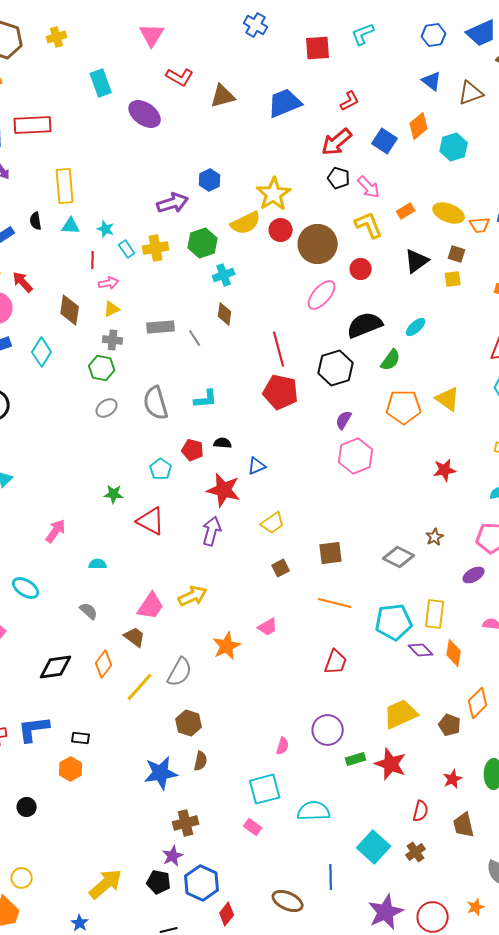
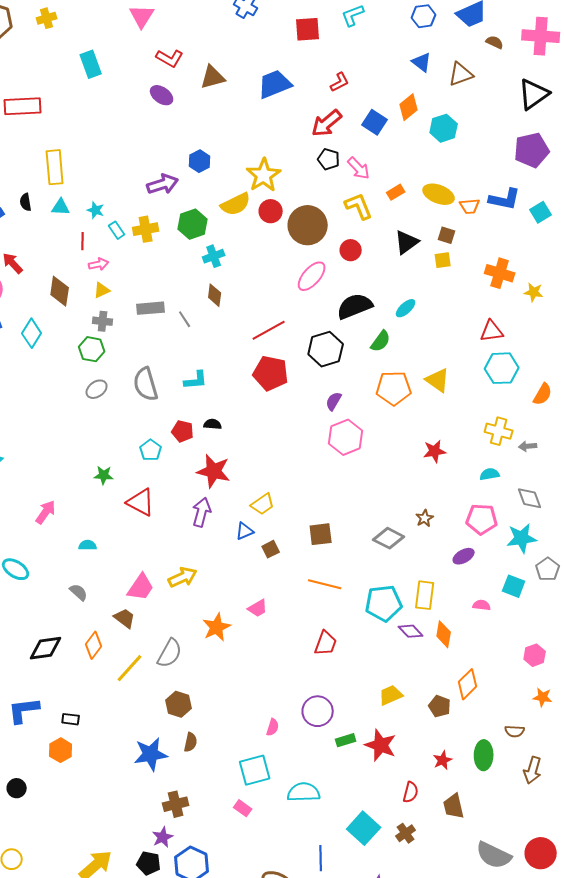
purple ellipse: (145, 114) -> (162, 95), moved, size x0.7
red line: (279, 349) -> (269, 330), turned 76
blue triangle: (257, 466) -> (245, 531), moved
yellow trapezoid: (401, 714) -> (391, 695), size x0.7

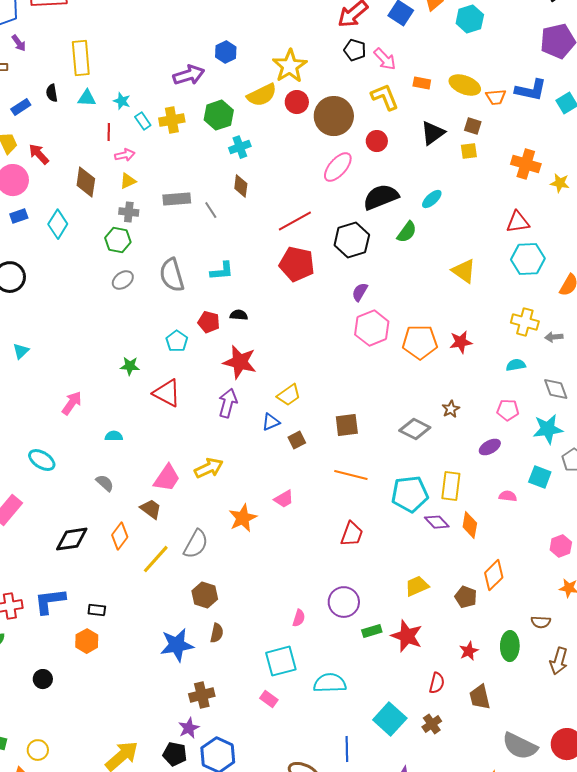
orange rectangle: (396, 192) -> (422, 83), turned 42
orange pentagon: (394, 388) -> (420, 342), moved
pink pentagon: (482, 519) -> (508, 410), size x0.7

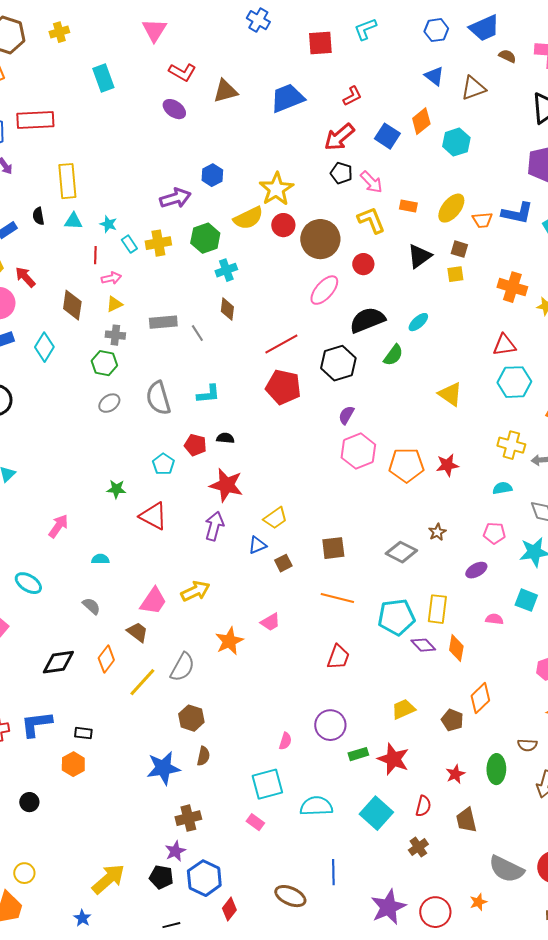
yellow ellipse: (465, 85) -> (451, 208), turned -72
cyan square: (390, 719) -> (376, 813), moved

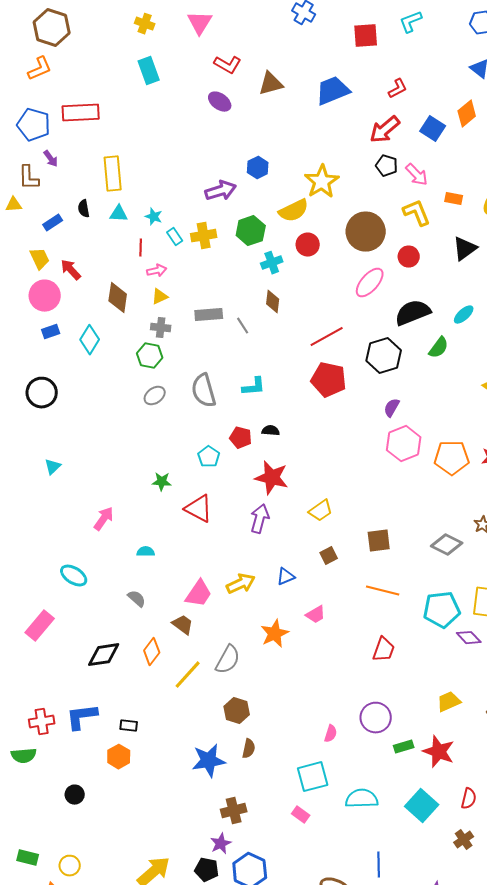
yellow cross: (59, 32) -> (145, 24), moved, turned 36
red circle: (283, 225) -> (308, 245), moved
blue triangle: (257, 545) -> (286, 577), moved

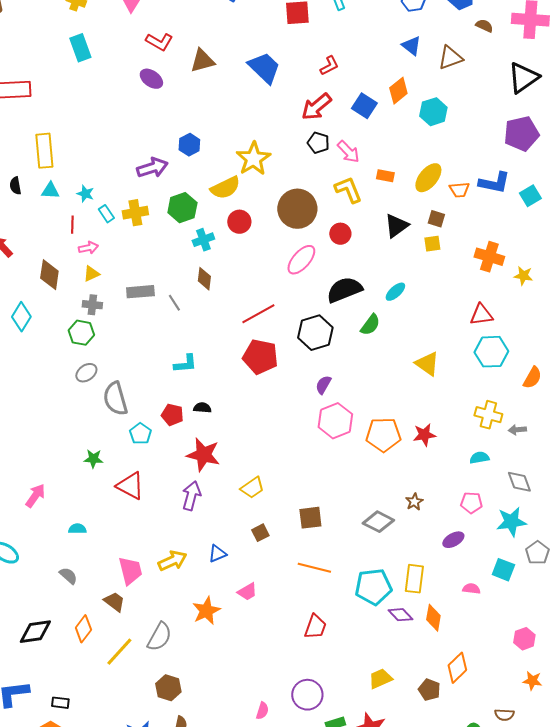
blue trapezoid: (333, 91) -> (264, 68), turned 66
gray semicircle: (204, 391) -> (115, 399), moved
pink trapezoid: (199, 594) -> (130, 571), turned -48

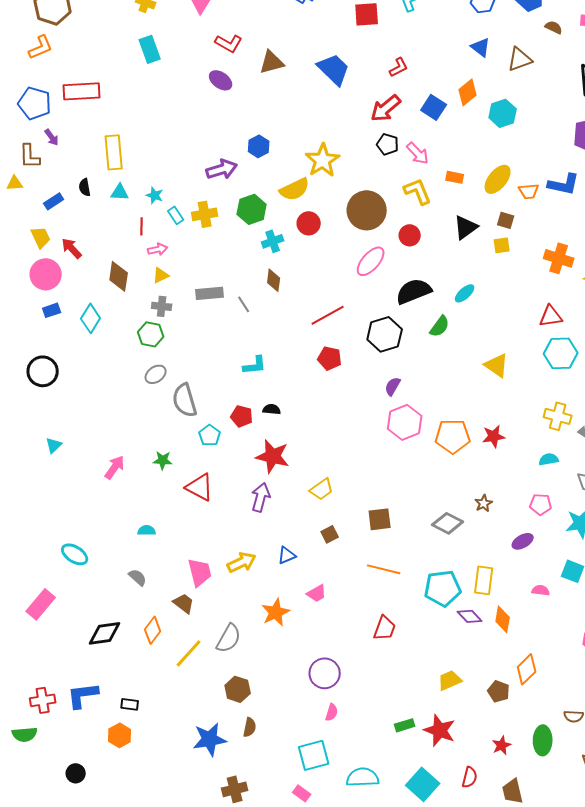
red pentagon: (260, 357) -> (330, 358), size x0.7
pink arrow: (35, 496) -> (115, 467), moved
purple circle: (307, 695) -> (325, 673), moved

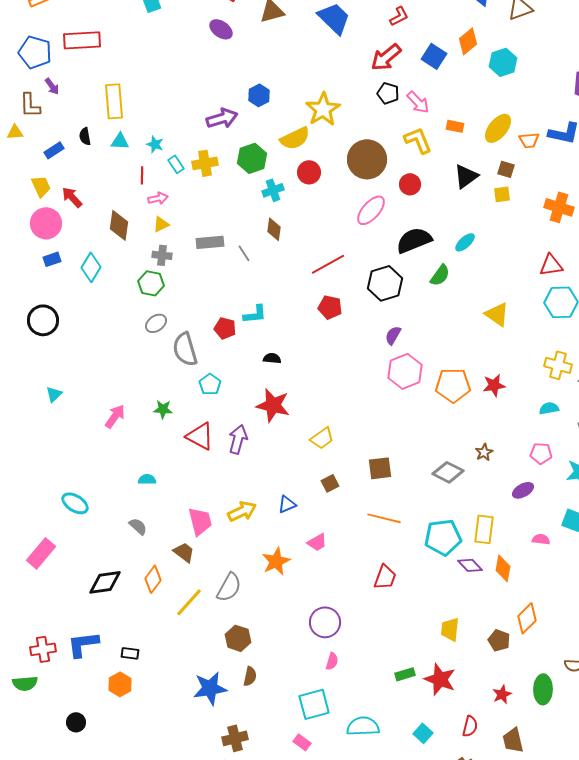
red pentagon: (242, 416) -> (225, 328), moved
purple arrow: (261, 497) -> (238, 439), moved
yellow trapezoid: (450, 680) -> (450, 629), turned -60
cyan square: (423, 784) -> (423, 733), size x0.6

